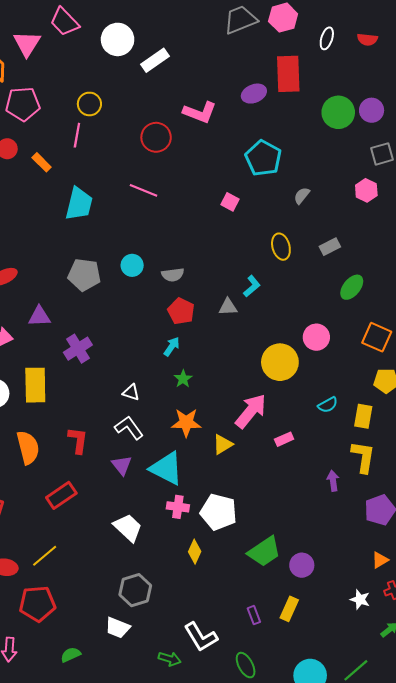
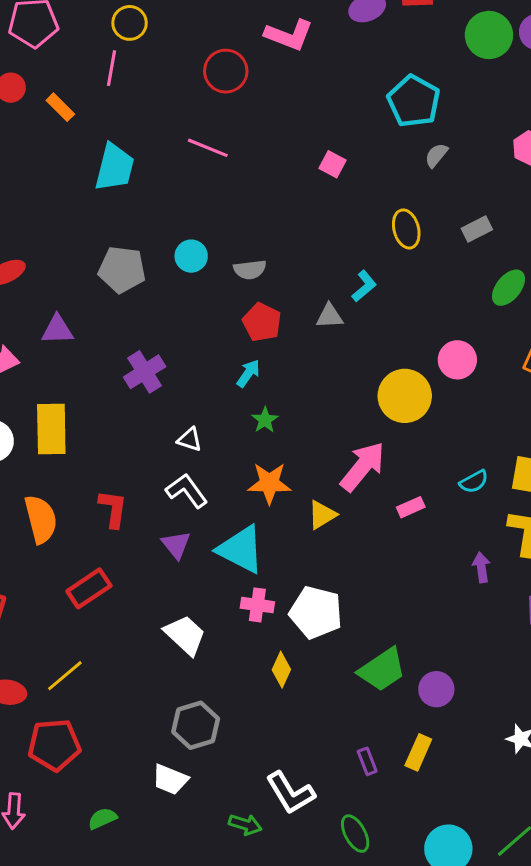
cyan pentagon: (263, 158) -> (414, 101), moved
purple cross: (78, 349) -> (145, 372), moved
cyan semicircle: (328, 405) -> (474, 482), moved

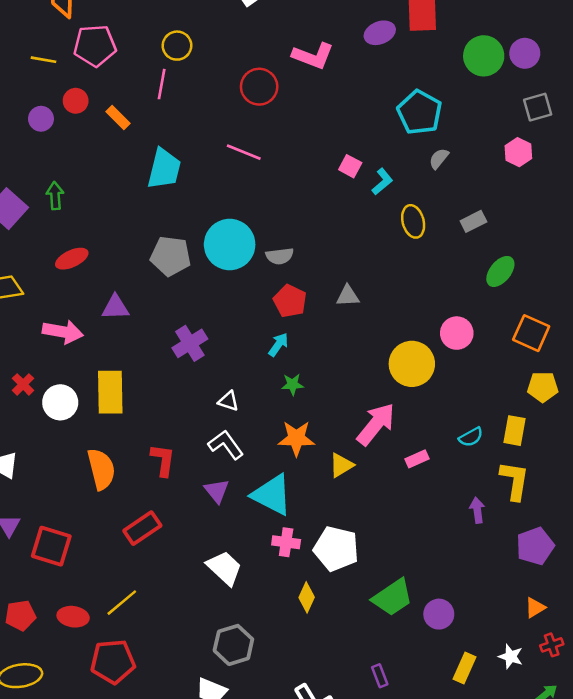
cyan circle: (191, 256) -> (230, 245), size x1.8
cyan L-shape: (364, 286) -> (382, 182), moved
green star: (265, 420) -> (292, 384), turned 30
yellow rectangle: (418, 752) -> (464, 668), moved

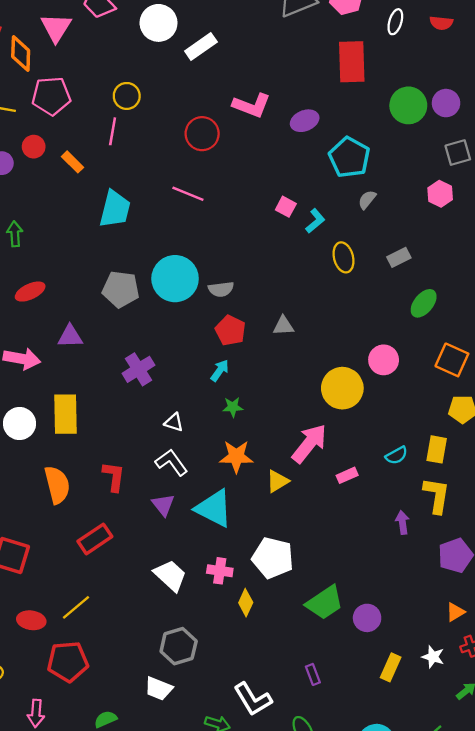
purple ellipse: (380, 33) -> (305, 121), moved
pink cross: (286, 542) -> (220, 571), moved

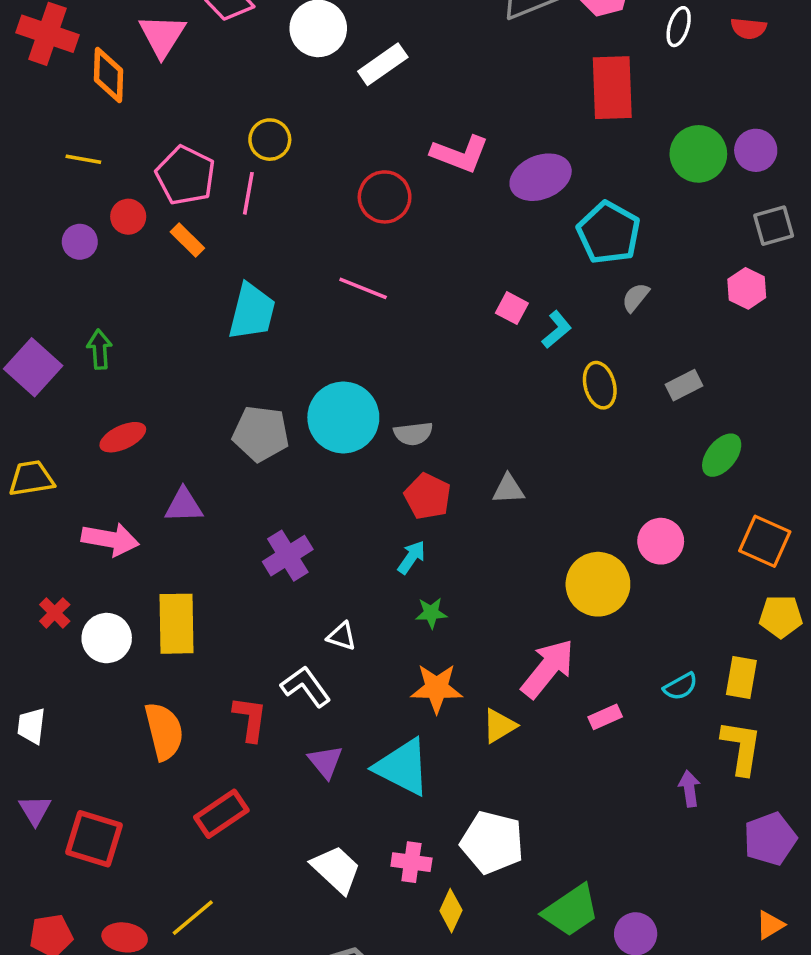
pink pentagon: (51, 96) -> (186, 175), moved, turned 30
purple ellipse: (305, 121) -> (541, 177), size x1.4
white L-shape: (171, 462) -> (306, 686), moved

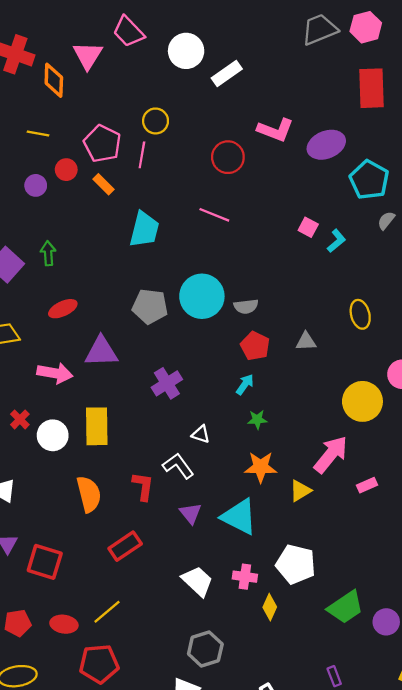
yellow ellipse: (600, 385) -> (360, 314), moved
purple triangle: (184, 505) -> (101, 352), size x1.4

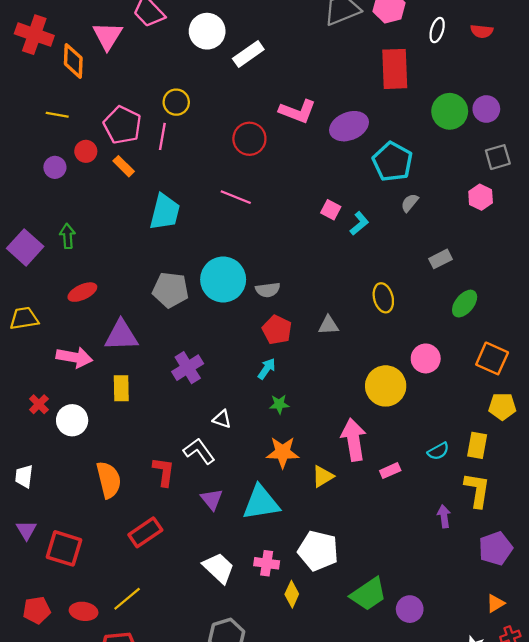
yellow rectangle: (97, 426) -> (121, 388), moved, size x0.7
pink arrow: (331, 455) -> (354, 440), turned -48
cyan triangle: (239, 517) -> (261, 503), turned -36

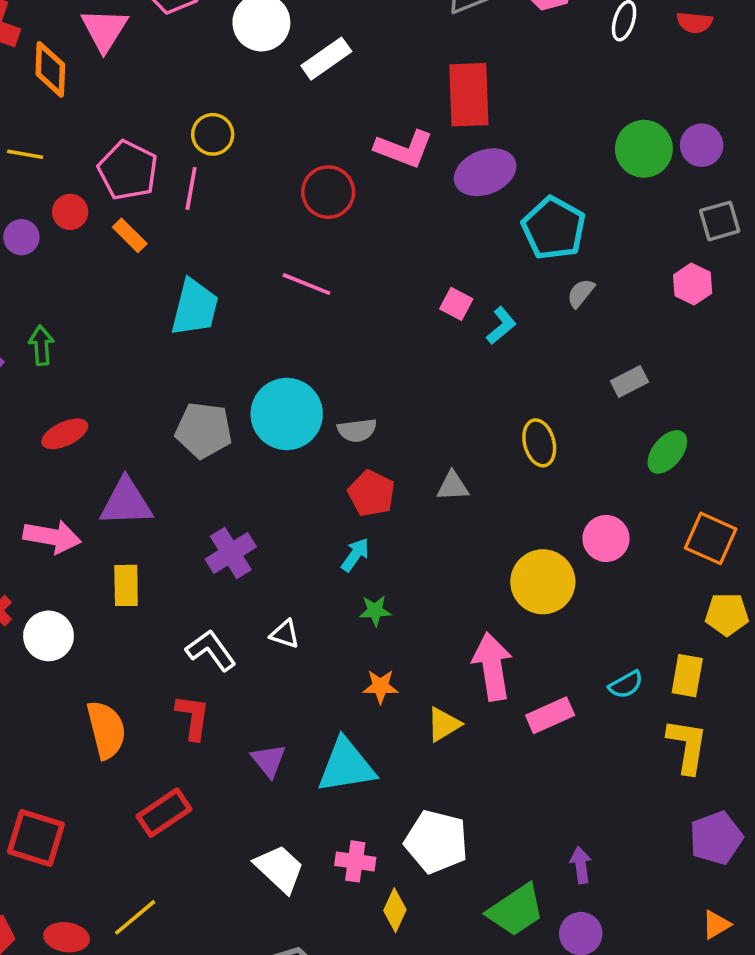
red rectangle: (395, 69) -> (469, 95), moved
white L-shape: (199, 451) -> (211, 650), moved
orange star: (283, 452) -> (380, 686), size x0.7
pink rectangle: (390, 471) -> (550, 715), size x1.4
purple arrow: (444, 516) -> (581, 865), moved

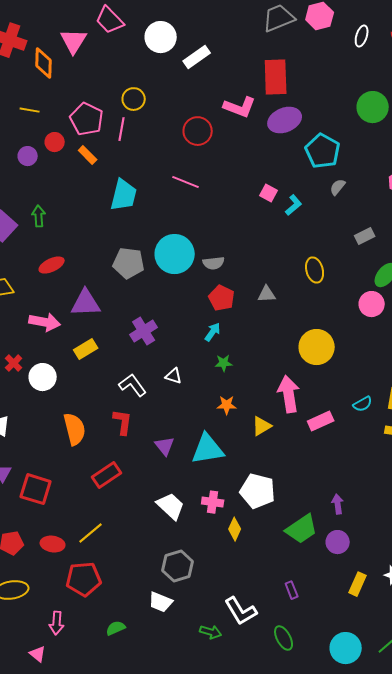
pink circle: (606, 538) -> (372, 304), moved
yellow rectangle: (126, 585) -> (86, 349), turned 60

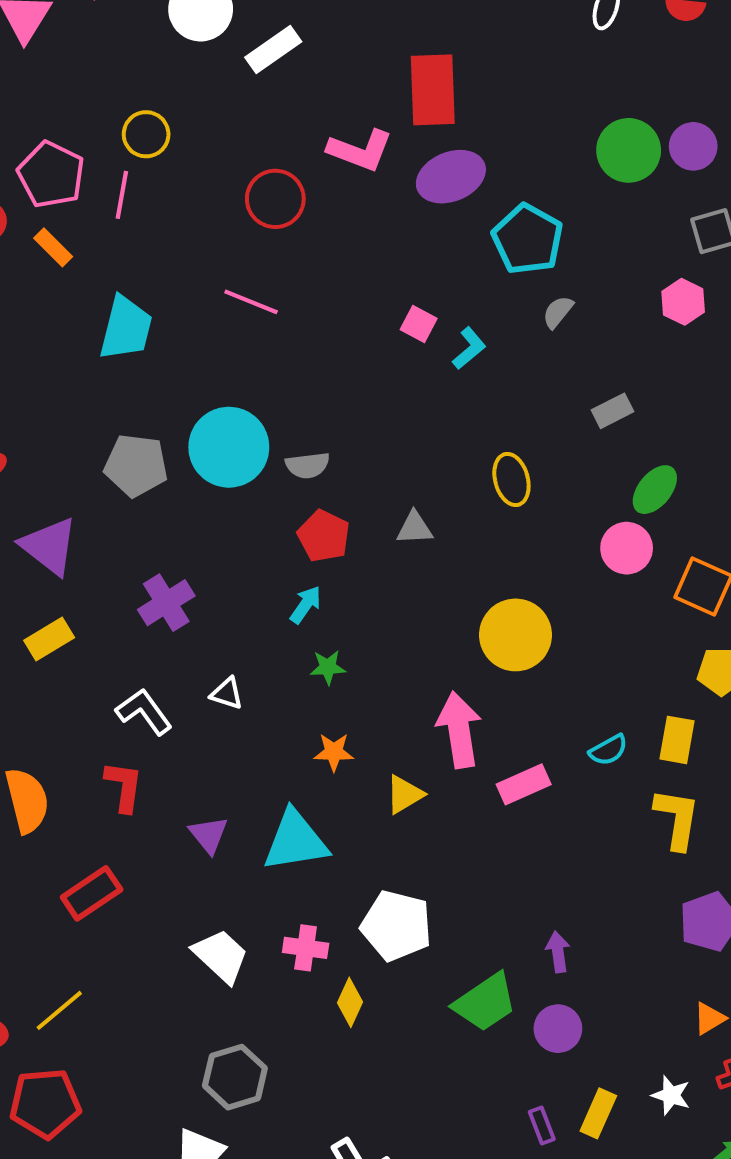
purple triangle: (86, 303) -> (49, 546), turned 40
purple rectangle: (292, 590) -> (542, 1126), moved

